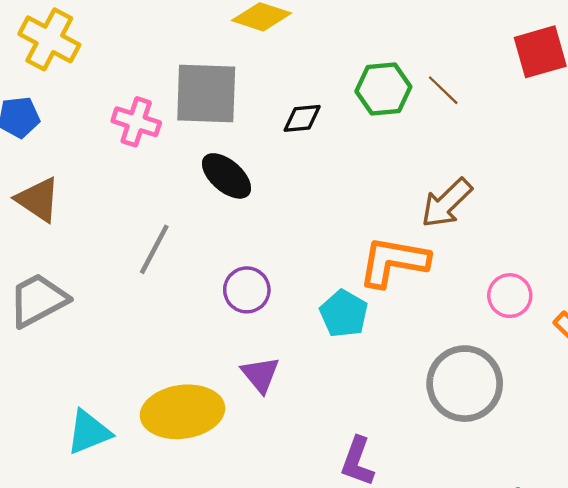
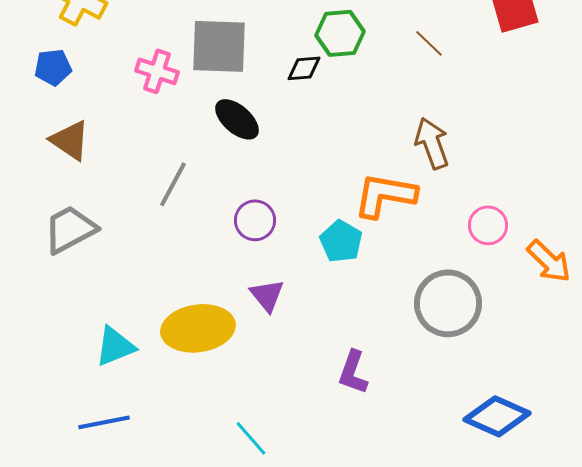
green hexagon: (383, 89) -> (340, 33), moved
brown arrow: (447, 203) -> (432, 143), turned 114

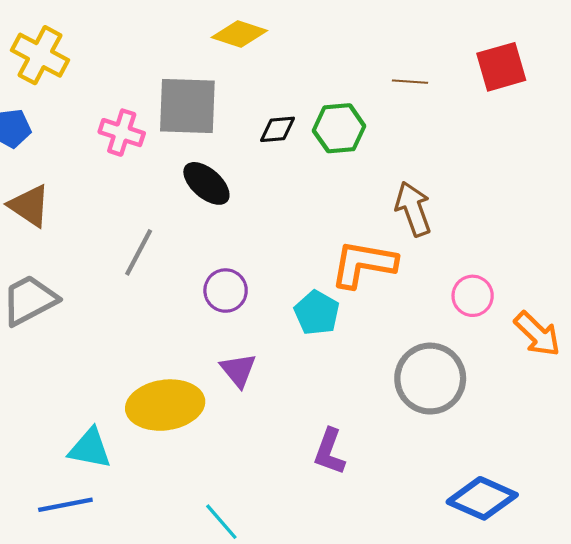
green hexagon: (340, 33) -> (339, 128), moved
brown line: (429, 43) -> (410, 82), moved, turned -40
cyan triangle: (115, 346) -> (90, 449), moved, turned 33

